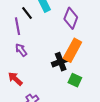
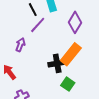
purple line: (17, 26) -> (38, 25), moved, turned 42
purple arrow: (21, 50) -> (20, 45), turned 48

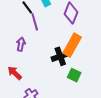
purple line: (38, 25) -> (35, 22), turned -48

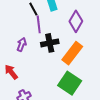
black cross: (60, 56) -> (50, 43), moved
green square: (74, 75) -> (70, 83), size x1.6

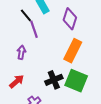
black cross: (50, 43) -> (54, 80), moved
red arrow: (11, 72) -> (17, 81), turned 98

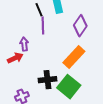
purple arrow: (21, 52) -> (24, 44), turned -32
red arrow: (17, 81) -> (15, 58), moved

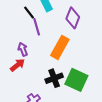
orange rectangle: (74, 57) -> (60, 47), moved

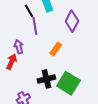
orange rectangle: (60, 47) -> (56, 49), size x0.6
red arrow: (18, 65) -> (12, 62), turned -35

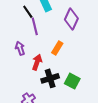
red arrow: (12, 62) -> (37, 62), moved
green square: (68, 83) -> (72, 81), size x0.7

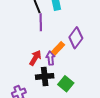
purple diamond: (71, 19) -> (76, 38), moved
purple arrow: (20, 48) -> (50, 58), moved

